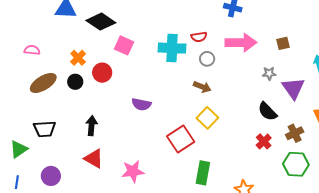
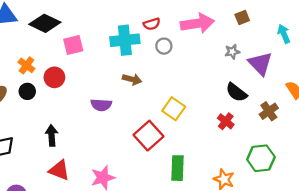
pink square: (124, 45) -> (73, 45), turned -30
brown arrow: (202, 87) -> (132, 79), moved
red cross: (264, 141) -> (226, 121), moved
green hexagon: (296, 164) -> (261, 158), moved

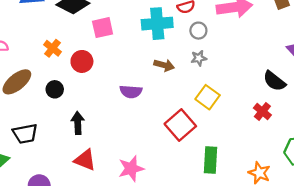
gray star: (232, 52) -> (199, 58), moved
black circle: (27, 91) -> (55, 89), moved

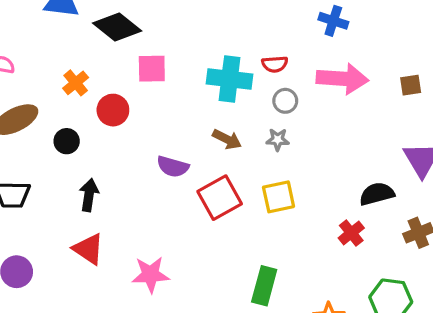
black semicircle: (274, 81) -> (377, 194), turned 115
yellow square: (208, 97) -> (279, 197), turned 30
red square: (180, 125) -> (220, 198), moved

